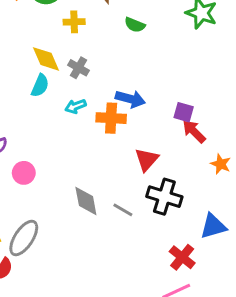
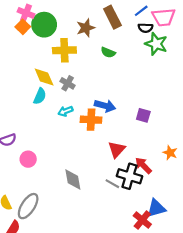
yellow cross: (74, 22) -> (64, 50), size x1.5
red arrow: (194, 131) -> (143, 166), moved
gray line: (123, 210) -> (112, 184), moved
blue triangle: (213, 226) -> (156, 208), moved

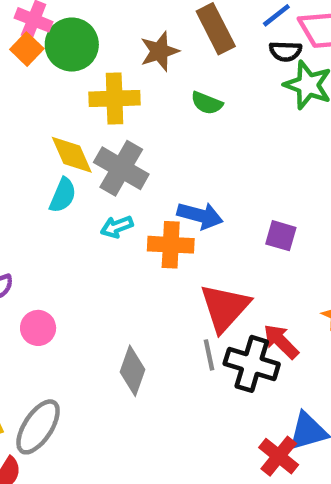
gray cross: (68, 83) -> (121, 168), size x1.6
red triangle: (117, 150) -> (225, 308), size x1.4
gray diamond: (73, 179) -> (133, 371), turned 30
gray line: (112, 184) -> (209, 355), moved, turned 48

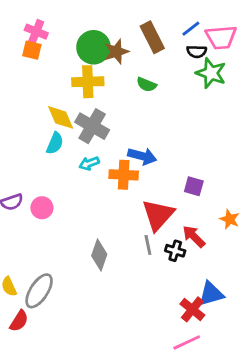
green circle: (72, 45) -> (94, 47), moved
orange square: (27, 49) -> (32, 50), turned -30
purple square: (281, 236) -> (194, 186), moved
pink circle: (38, 328) -> (42, 208), moved
black cross: (252, 364) -> (175, 251), size x0.6

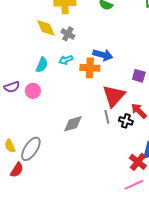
gray cross: (92, 126) -> (68, 34), size x0.6
cyan semicircle: (55, 143) -> (42, 65), moved
gray diamond: (99, 255) -> (73, 124), turned 55

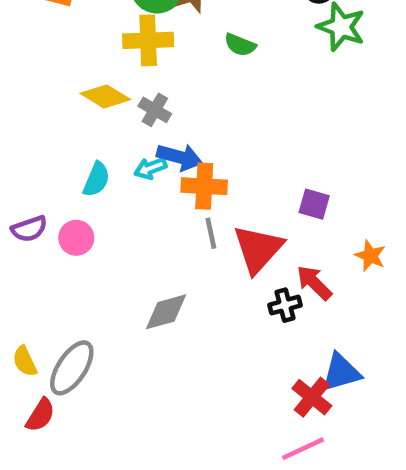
yellow diamond: (46, 28) -> (105, 96), turned -35
blue arrow: (103, 55) -> (180, 157), moved
gray line: (107, 117) -> (211, 233), moved
black cross: (126, 121) -> (285, 305), turned -32

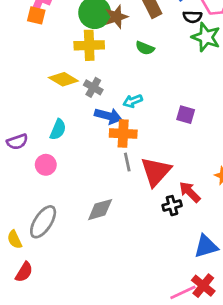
cyan arrow: (150, 168) -> (133, 101), moved
purple square: (314, 204) -> (186, 115), moved
purple semicircle: (29, 229) -> (17, 142), moved
gray ellipse: (72, 368) -> (43, 222), moved
red cross: (312, 397) -> (203, 286), moved

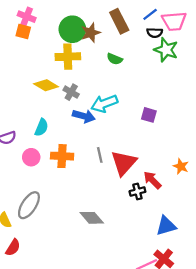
cyan arrow: (133, 101) -> (104, 104), size x1.6
orange cross: (123, 134) -> (62, 156), moved
gray diamond: (100, 210) -> (92, 218), moved, turned 65

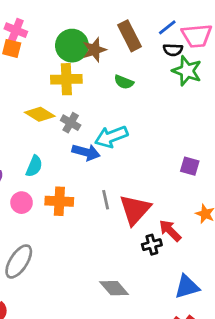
purple square: (149, 115) -> (190, 166), moved
gray diamond: (92, 218) -> (114, 288), moved

